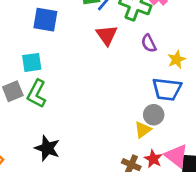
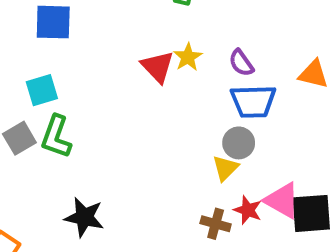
red triangle: (107, 35) -> (158, 67), moved
purple semicircle: (149, 43) -> (241, 63), moved
yellow star: (177, 59) -> (188, 57), moved

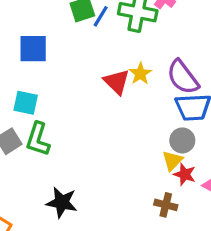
purple semicircle: (241, 63) -> (183, 77), size x1.6
cyan square: (42, 90) -> (26, 103), turned 30
red star: (248, 210) -> (185, 174), moved

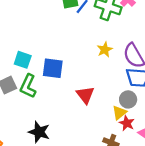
blue square: (33, 49) -> (53, 68), moved
red triangle: (117, 82) -> (85, 95), moved

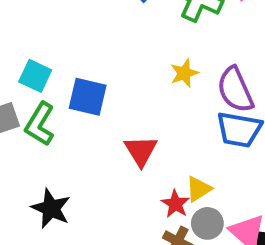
gray circle: (128, 99) -> (207, 223), moved
red star: (127, 123) -> (175, 204), moved

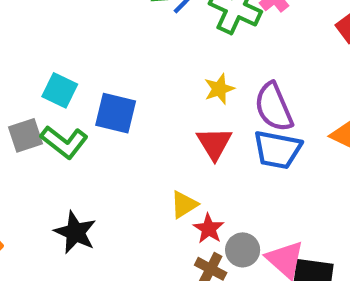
green L-shape: (40, 124) -> (64, 142), turned -84
red triangle: (141, 151) -> (214, 143), moved
yellow triangle: (198, 189) -> (184, 205), moved

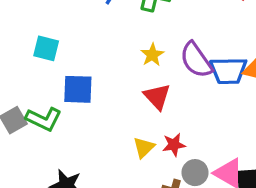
cyan square: (60, 90) -> (46, 48), moved
blue trapezoid: (277, 150) -> (228, 71), moved
red star: (209, 229) -> (174, 145), moved, turned -30

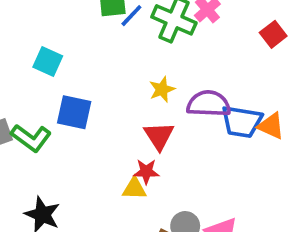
purple semicircle: (196, 60) -> (209, 104), turned 117
red star: (174, 145) -> (146, 172), moved
yellow triangle: (144, 147) -> (134, 189), turned 35

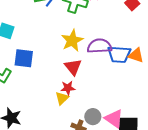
yellow star: (162, 89) -> (72, 41), size x1.5
yellow triangle: (134, 189) -> (62, 98), turned -40

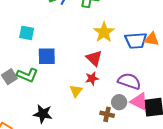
yellow star: (72, 41) -> (104, 32), moved
purple semicircle: (99, 46) -> (129, 81), moved, turned 30
yellow triangle: (62, 98) -> (76, 91), moved

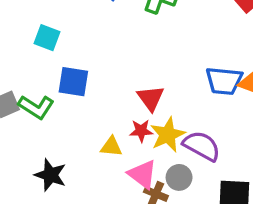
yellow star: (104, 32) -> (168, 135), moved
yellow triangle: (76, 91) -> (111, 147), turned 48
pink triangle: (139, 101) -> (143, 174), moved

